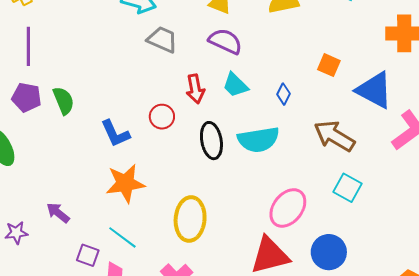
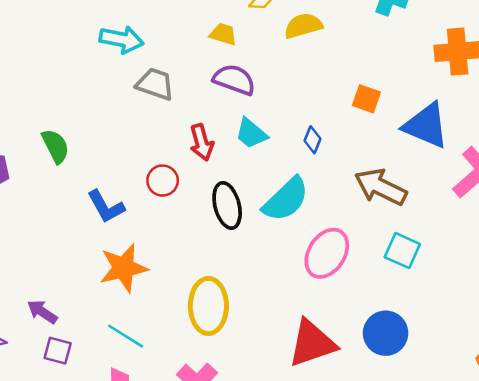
green semicircle: (64, 101) -> (55, 146), moved
cyan semicircle: (258, 140) -> (286, 199), turned -30
pink ellipse: (288, 208) -> (327, 253), moved
purple square: (88, 255) -> (58, 351), moved

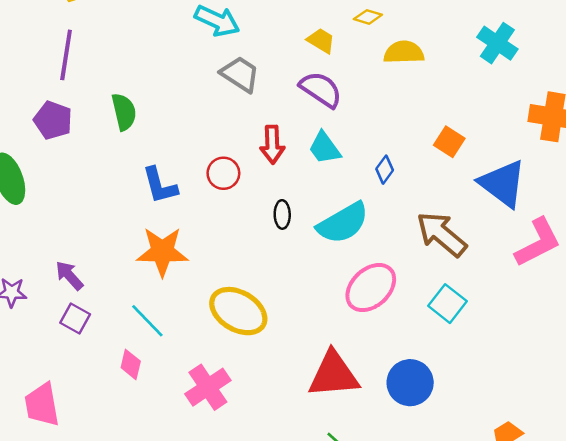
black ellipse: (227, 205) -> (282, 214), size x0.6
yellow ellipse: (208, 306) -> (238, 311), turned -74

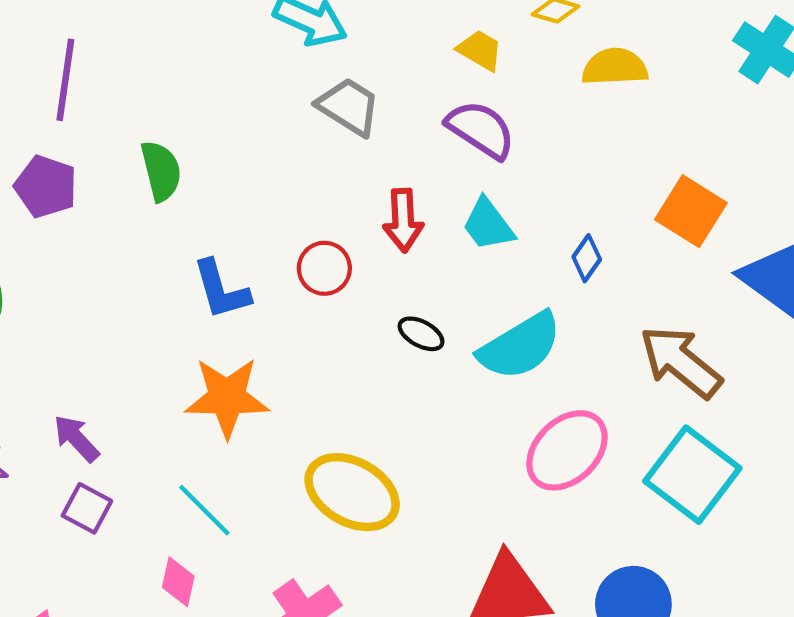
orange square: (449, 142) -> (691, 211), size x1.4
black ellipse: (282, 214) -> (421, 334), turned -60
cyan square: (448, 304) -> (692, 475), size x1.5

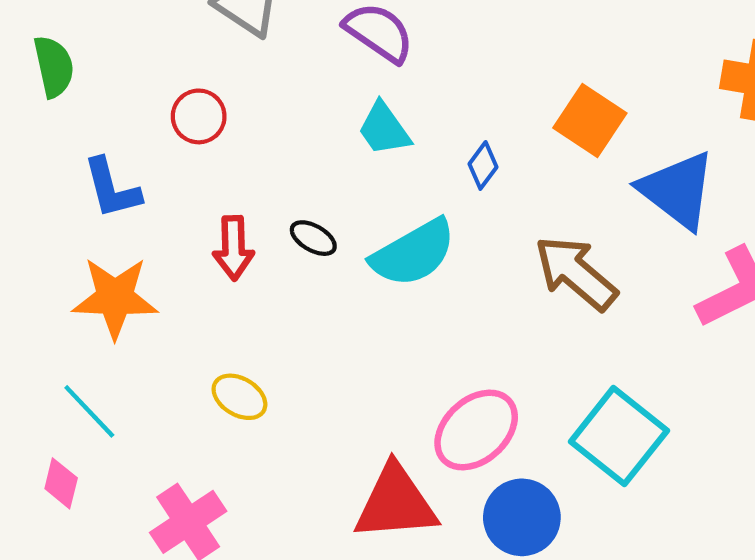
red arrow: (403, 220) -> (233, 248), moved
red circle: (324, 268) -> (199, 116), moved
pink ellipse: (567, 450) -> (476, 430), moved
cyan square: (692, 475) -> (619, 436), moved
yellow ellipse: (352, 492) -> (239, 397), size x0.6

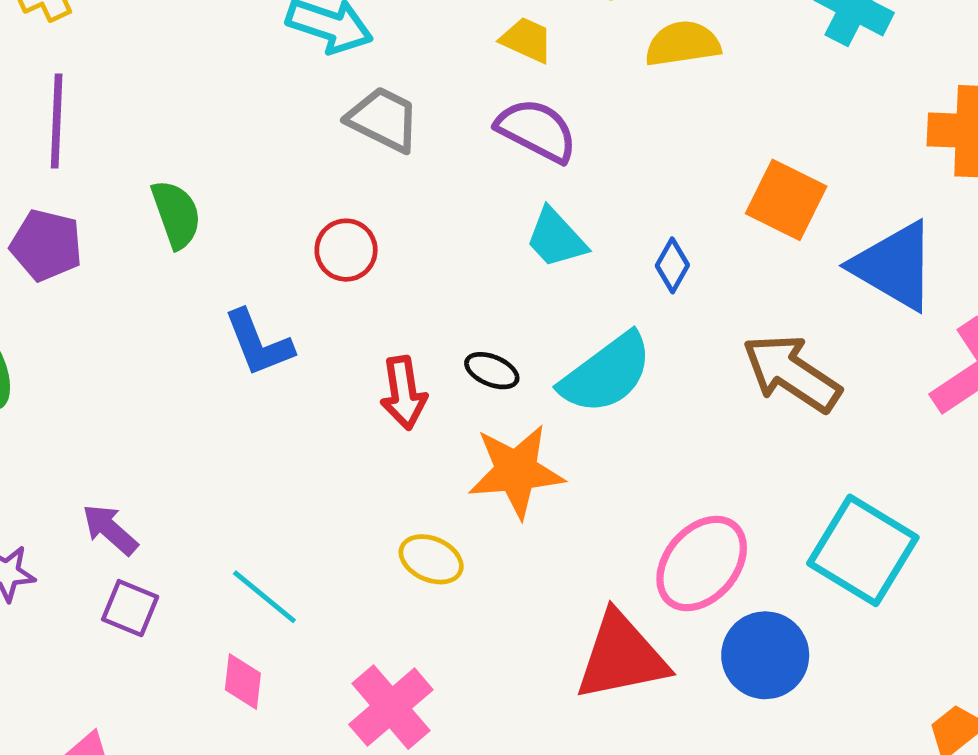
orange star: (115, 298) -> (516, 471), moved

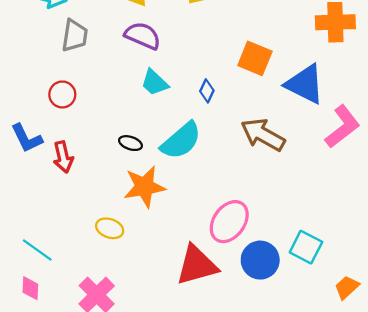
gray trapezoid: (383, 119) -> (75, 36), turned 76
red arrow: (403, 393) -> (63, 157), moved
cyan square: (863, 550) -> (306, 247), moved, size x0.7

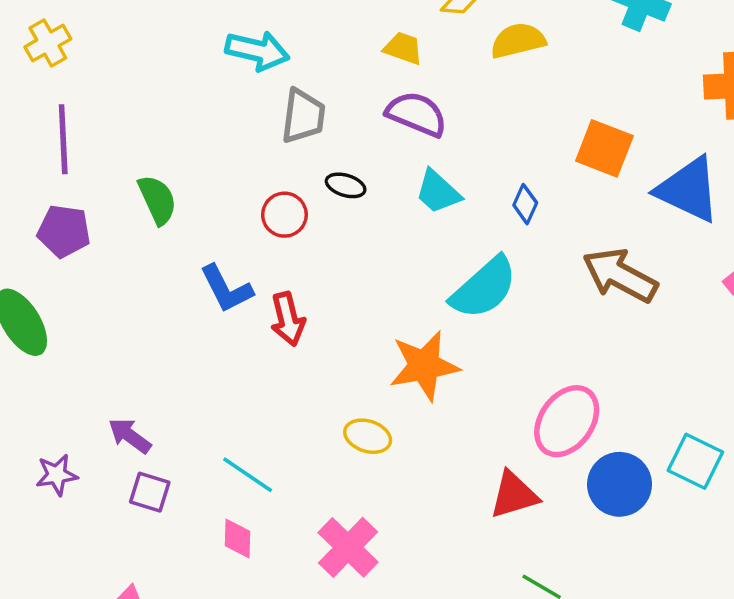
black ellipse: (130, 143) -> (346, 185), moved
red triangle: (197, 265) -> (514, 495), size x0.7

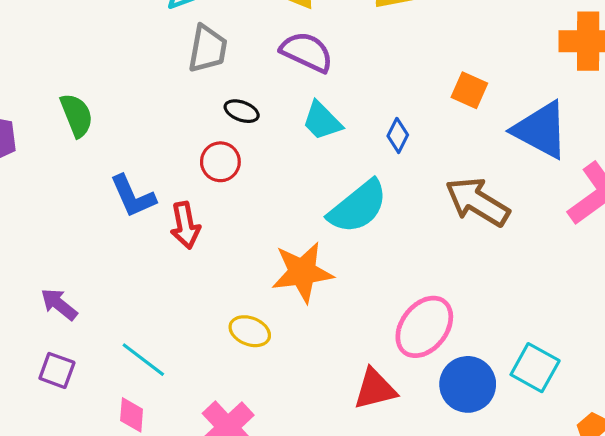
orange square: (604, 148) -> (469, 90), size x0.7
red circle: (284, 215) -> (220, 162), moved
purple arrow: (130, 436) -> (59, 304), moved

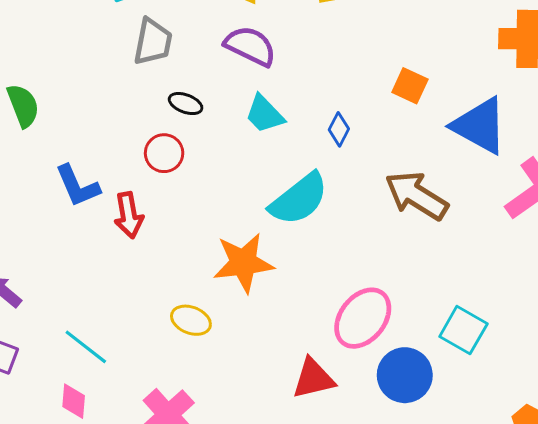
cyan square: (535, 368) -> (463, 330), moved

